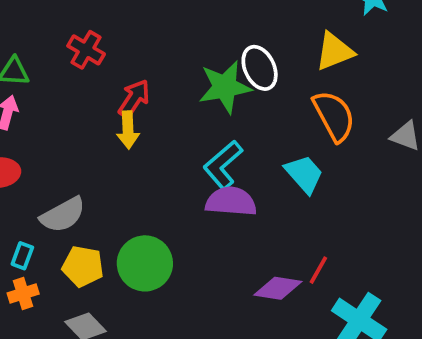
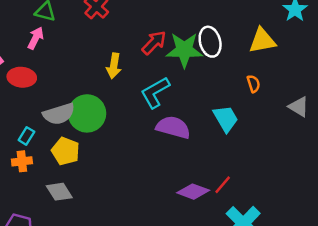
red arrow: (134, 99) -> (154, 43), moved
orange semicircle: (334, 116) -> (253, 84), size x0.5
cyan L-shape: (223, 165) -> (155, 92), moved
green circle: (145, 263) -> (87, 113), moved

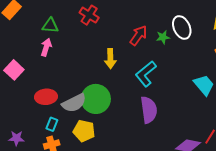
green star: (184, 50) -> (163, 37), size x0.5
red ellipse: (22, 77) -> (46, 97), moved
purple semicircle: (173, 127) -> (149, 110), moved, turned 76

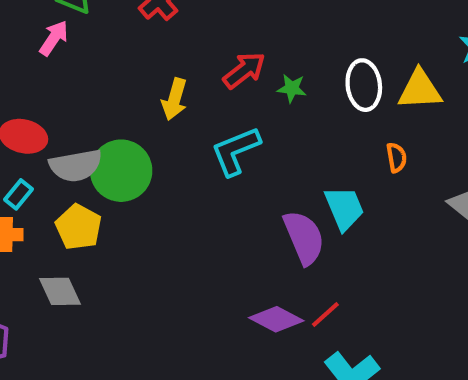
white ellipse: (182, 27) -> (364, 85), moved
purple semicircle: (149, 110) -> (304, 237), moved, turned -32

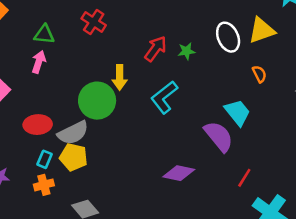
green circle: (121, 171) -> (97, 101), moved
yellow pentagon: (79, 227) -> (74, 157), moved
purple diamond: (276, 319) -> (179, 173), moved

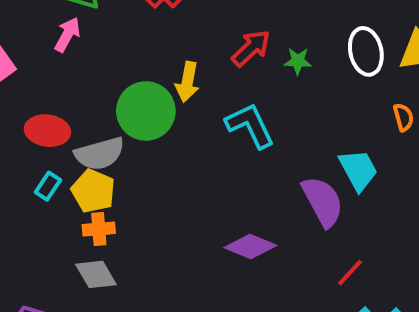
cyan L-shape: (164, 97) -> (250, 125), turned 92
orange cross: (44, 185) -> (99, 229), moved

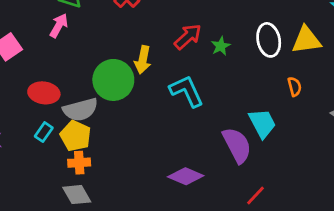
green star: (298, 61) -> (221, 46), turned -30

